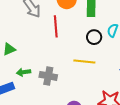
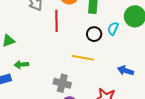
gray cross: (48, 76) -> (62, 83), moved

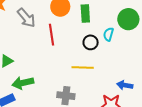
green arrow: (21, 65) -> (23, 83), size x1.5
blue arrow: (126, 71) -> (125, 85), moved

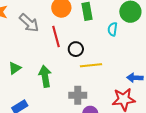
black circle: (91, 42) -> (76, 49), moved
green arrow: (23, 83) -> (45, 76), moved, turned 100

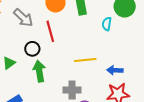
black circle: (76, 49) -> (32, 49), moved
blue arrow: (135, 78) -> (115, 70), moved

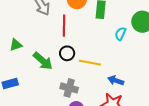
black circle: (32, 49) -> (67, 53), moved
green arrow: (39, 71) -> (43, 61), turned 125

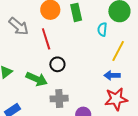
yellow line: (90, 63) -> (118, 51), moved, turned -55
gray cross: (69, 88) -> (59, 99), moved

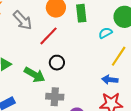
cyan semicircle: (102, 29) -> (105, 33), turned 48
red line: (46, 39) -> (48, 36), turned 55

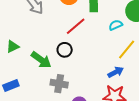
red line: (48, 36) -> (76, 26), moved
blue arrow: (110, 80) -> (116, 72), turned 140

